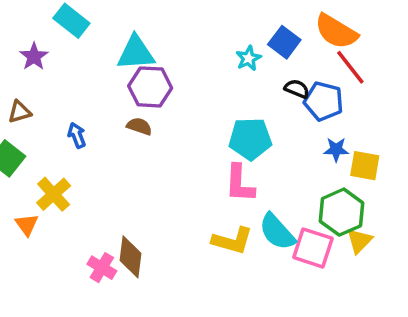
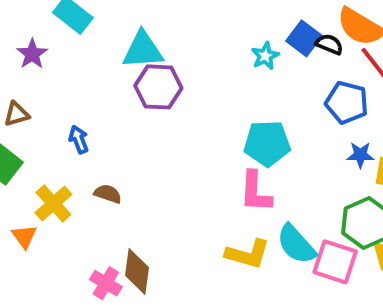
black semicircle: (297, 89) -> (329, 44), moved
brown semicircle: (139, 126) -> (108, 194), moved

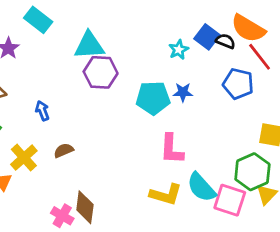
cyan pentagon: (267, 143) -> (153, 98), moved
blue star: (360, 155) -> (183, 92), moved
brown semicircle: (108, 194) -> (64, 150), turned -42

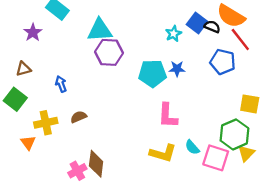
yellow cross: (24, 158) -> (46, 123), turned 30
cyan semicircle: (201, 187) -> (192, 147), size x0.6
pink cross: (62, 216) -> (77, 171), turned 30

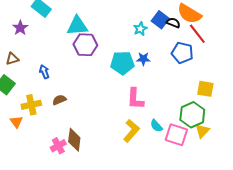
yellow L-shape: (163, 153) -> (131, 131), turned -65

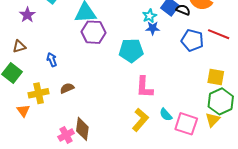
red line: (197, 34) -> (219, 34), moved, turned -30
blue star: (143, 59) -> (153, 28), moved
green hexagon: (192, 115) -> (221, 101), moved

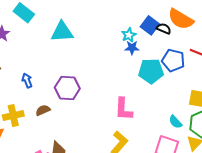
purple hexagon: (94, 32) -> (67, 88), moved
cyan pentagon: (131, 51) -> (151, 71), moved
cyan semicircle: (166, 115) -> (175, 122), moved

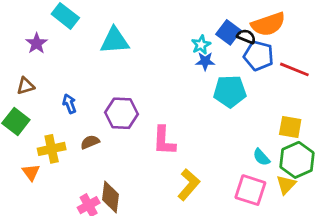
orange semicircle: (181, 19) -> (268, 24), turned -50
blue pentagon: (173, 60) -> (259, 56), moved
pink L-shape: (123, 109) -> (164, 141), moved

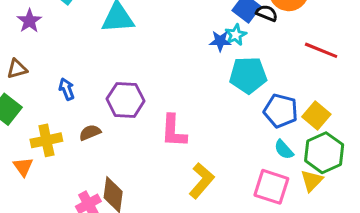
cyan star: (201, 45) -> (236, 35), moved
blue pentagon: (259, 56) -> (281, 111), moved
yellow square: (290, 127) -> (316, 115), turned 30

